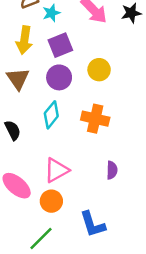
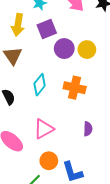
yellow circle: (99, 70) -> (87, 50), moved
purple circle: (59, 77) -> (64, 49), moved
orange circle: (51, 201) -> (49, 161), moved

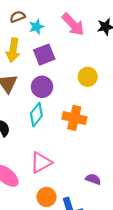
purple circle: (64, 49) -> (42, 87), moved
purple semicircle: (88, 129) -> (93, 179), moved, turned -72

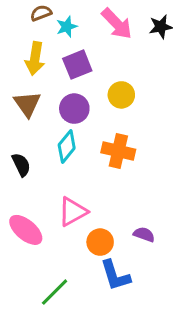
yellow circle: (88, 77) -> (121, 95), moved
orange circle: (46, 197) -> (100, 242), moved

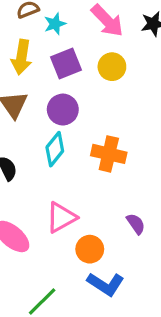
yellow circle: (121, 95) -> (112, 67), moved
purple semicircle: (144, 234) -> (136, 224), moved, turned 35
blue L-shape: (115, 275) -> (106, 284), turned -40

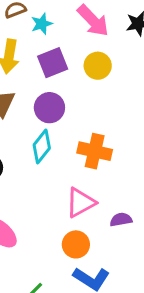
pink triangle: (61, 217) -> (81, 202), moved
purple semicircle: (136, 224) -> (121, 220), turned -65

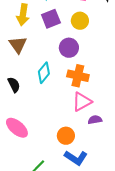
purple circle: (49, 108) -> (69, 48), moved
pink triangle: (81, 202) -> (82, 102), moved

